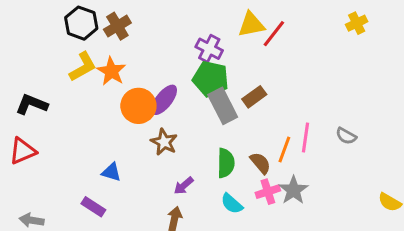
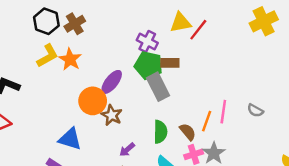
yellow cross: (357, 23) -> (264, 21), size x1.6
brown rectangle: (254, 97) -> (170, 63), moved, turned 36
orange circle: (138, 106) -> (93, 101), moved
blue triangle: (111, 172) -> (70, 139), size x1.5

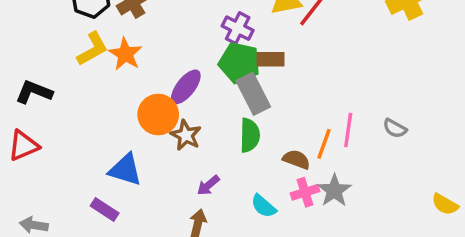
green semicircle: (160, 132) -> (250, 135), moved
brown semicircle: (188, 132) -> (296, 159), turned -30

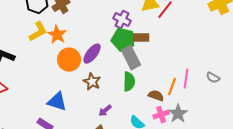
orange circle: (158, 115) -> (69, 60), moved

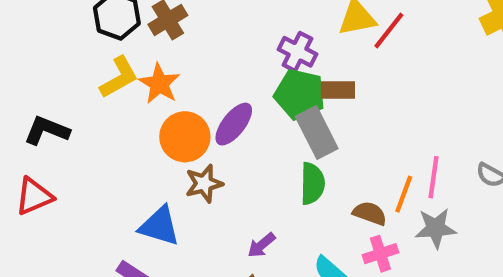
brown star: (92, 82) -> (204, 184), moved, turned 30
gray star: (178, 114) -> (436, 228), moved, turned 30

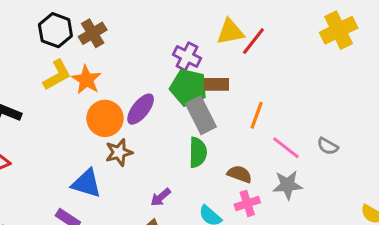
pink line: (434, 177) -> (286, 148), turned -60
orange line: (404, 194) -> (257, 115), moved

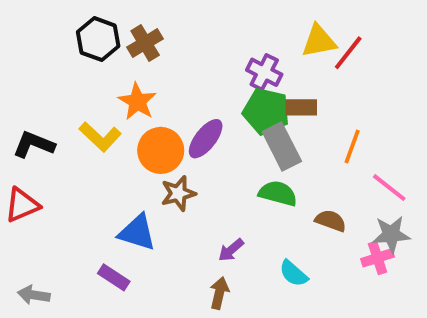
yellow L-shape: (57, 75) -> (100, 137), moved, turned 72
green semicircle: (198, 152) -> (278, 193), turned -76
pink cross: (247, 203) -> (377, 258), moved

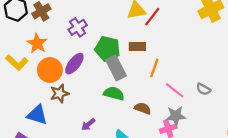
purple cross: (264, 72) -> (78, 27), moved, turned 30
brown rectangle: (301, 107) -> (137, 47), moved

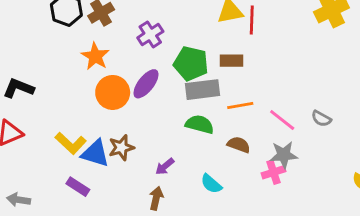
red line: (152, 17) -> (252, 20), turned -36
yellow L-shape: (17, 63) -> (71, 143), moved
gray rectangle: (116, 68) -> (203, 90), turned -70
orange line: (154, 68) -> (240, 106), moved, turned 60
brown star: (59, 93) -> (121, 148), moved

